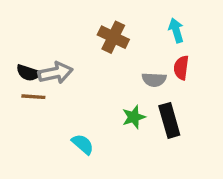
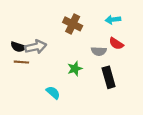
cyan arrow: (176, 30) -> (113, 20), turned -80
red semicircle: (181, 68) -> (116, 44), turned -64
green star: (134, 117) -> (75, 69), moved

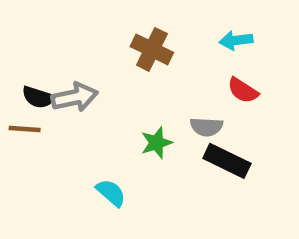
gray semicircle: (99, 51) -> (206, 127), moved
brown line: (21, 62) -> (25, 129), moved
black rectangle: (109, 77) -> (227, 161), turned -48

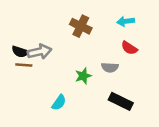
brown line: (25, 129) -> (24, 65), moved
black rectangle: (227, 161) -> (121, 101), moved
cyan semicircle: (111, 193) -> (59, 103), turned 84

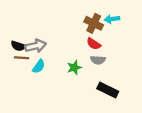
brown cross: (81, 26) -> (94, 23), moved
red semicircle: (129, 48) -> (94, 44), moved
cyan semicircle: (59, 103) -> (39, 66), moved

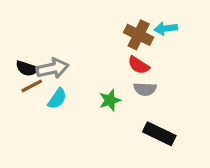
brown line: (22, 58) -> (32, 86), turned -32

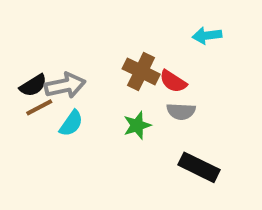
brown cross: (139, 35) -> (141, 71), moved
black semicircle: (27, 68) -> (33, 85), turned -50

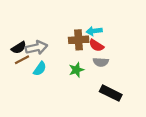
cyan arrow: (207, 36) -> (94, 31), moved
brown cross: (141, 71) -> (79, 40), turned -30

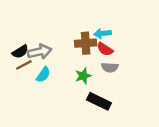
black rectangle: (111, 93) -> (99, 101), moved

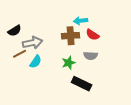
cyan arrow: (103, 33) -> (81, 21), moved
red semicircle: (105, 49) -> (93, 35), moved
black semicircle: (20, 52) -> (15, 31), moved

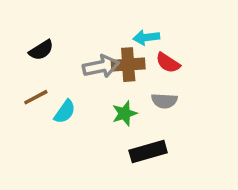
black semicircle: (15, 31) -> (41, 50), moved
gray arrow: (33, 43) -> (101, 66), moved
black rectangle: (82, 84) -> (148, 151), turned -42

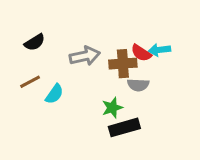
cyan arrow: (146, 37) -> (159, 50), moved
brown cross: (128, 65) -> (123, 64), moved
green star: (125, 113) -> (112, 108), moved

